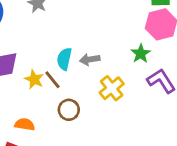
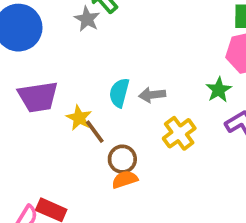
brown line: (53, 80) -> (95, 132), moved
orange semicircle: (25, 124) -> (125, 180), moved, turned -30

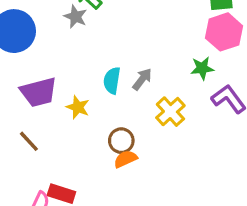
green star: (219, 90) -> (202, 68), turned 30
gray arrow: (152, 95) -> (142, 79), turned 140
brown line: (95, 132) -> (29, 141), moved

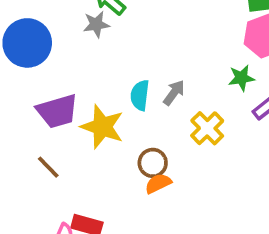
gray star: (76, 17) -> (96, 24), turned -30
yellow star: (78, 107) -> (102, 127), size x1.6

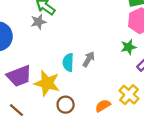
yellow cross: (207, 128) -> (129, 95), moved
brown circle: (153, 163) -> (66, 105), moved
orange semicircle: (158, 183) -> (103, 106), moved

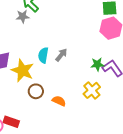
green star: (128, 47) -> (97, 64), moved
orange semicircle: (103, 106) -> (59, 101), moved, turned 48

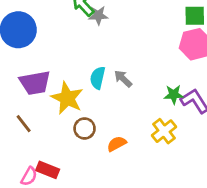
gray star: (23, 16) -> (98, 15), moved
gray arrow: (61, 55) -> (123, 79), turned -88
orange semicircle: (59, 101) -> (117, 144), turned -56

